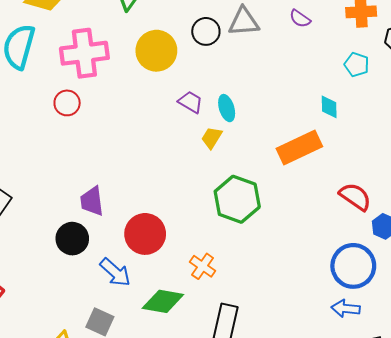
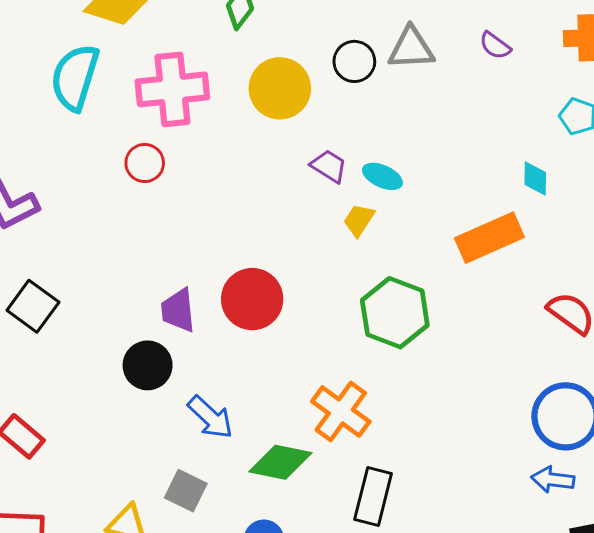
cyan ellipse: (227, 108) -> (382, 176), turned -50
red circle: (145, 234) -> (252, 299), moved
orange cross: (203, 266) -> (341, 411), size x1.5

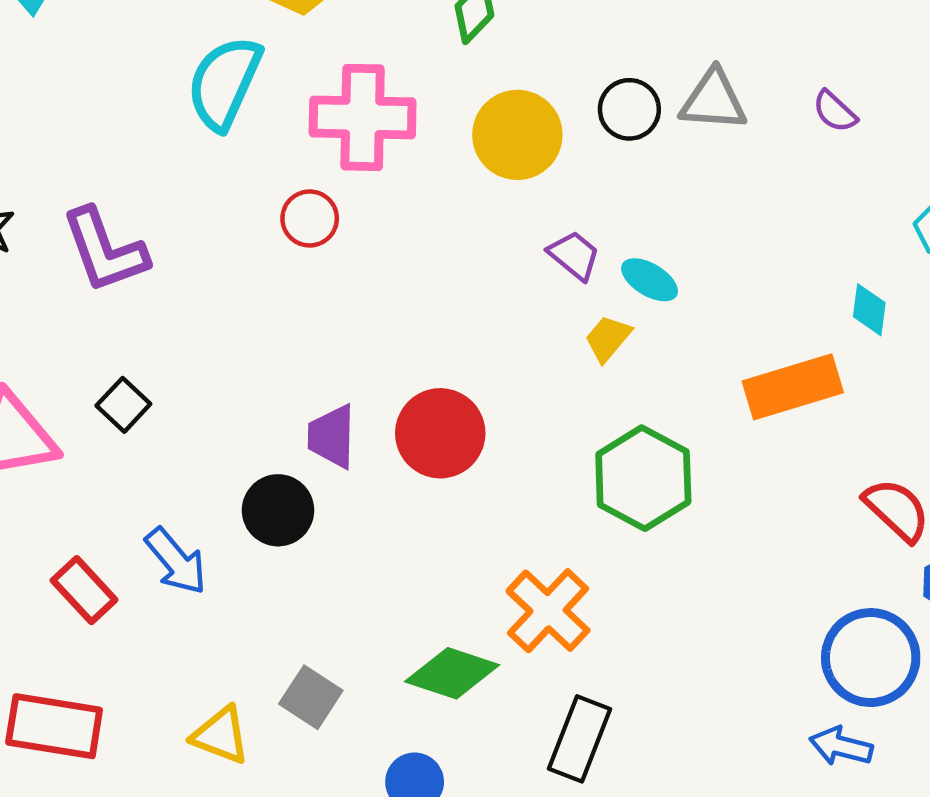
black square: (33, 306) -> (123, 405), size x0.7
blue arrow: (210, 417) -> (176, 561), moved

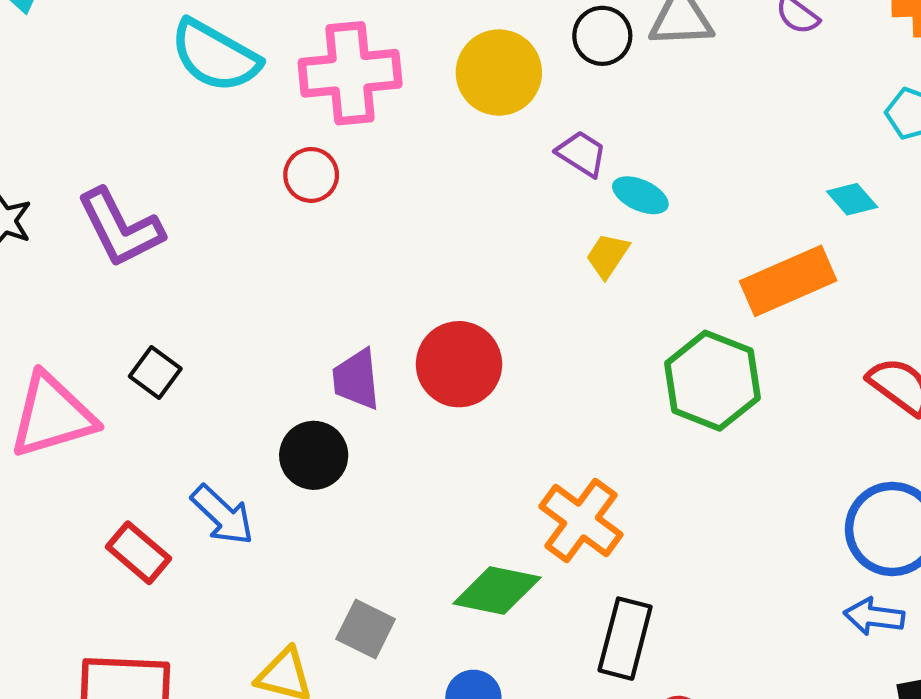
cyan semicircle: (224, 83) -> (215, 56), turned -78
purple trapezoid: (574, 255) -> (582, 154), moved
cyan diamond: (869, 310) -> (852, 199), turned -42
green hexagon: (643, 478) -> (712, 381), moved

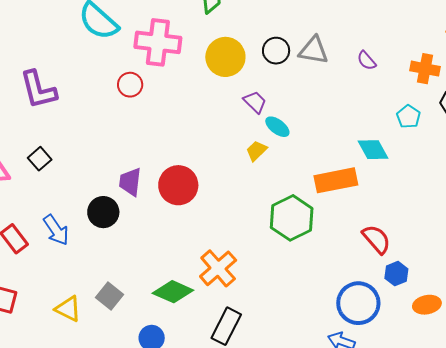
cyan diamond: (852, 199) -> (373, 150), size x1.4

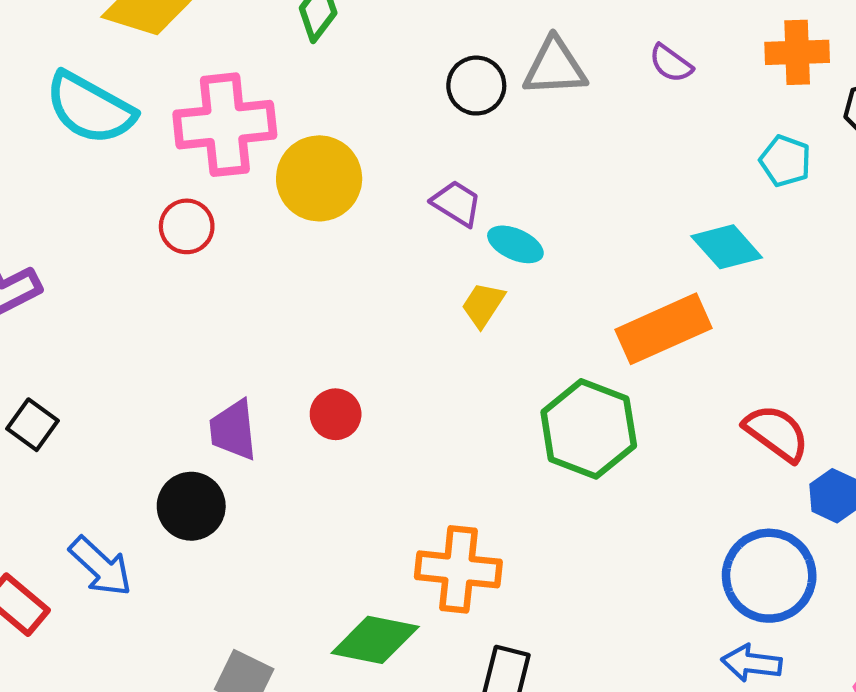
yellow circle: (225, 57) -> (319, 178), moved
red circle: (178, 185) -> (336, 414), size x0.6
orange cross: (218, 268) -> (458, 569), turned -30

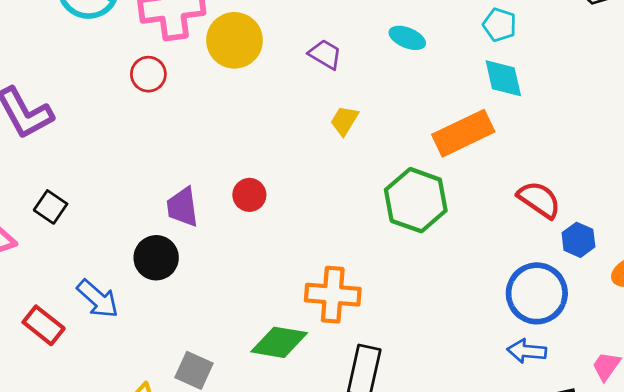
cyan pentagon: (785, 161) -> (500, 25), moved
cyan ellipse: (515, 244) -> (407, 38), moved
cyan diamond: (727, 247) -> (503, 78), turned 30

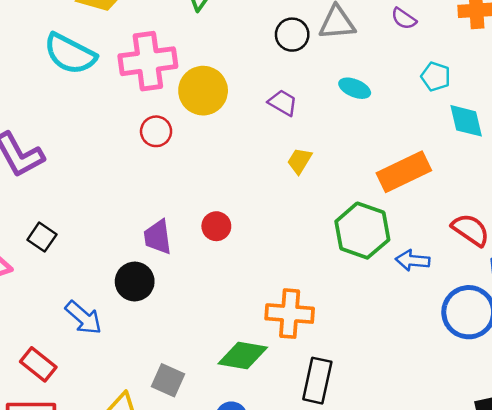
red circle: (148, 74) -> (156, 131), moved
cyan diamond: (503, 78) -> (466, 121), moved
red rectangle: (44, 325) -> (38, 364), moved
blue arrow: (527, 351) -> (413, 260), moved

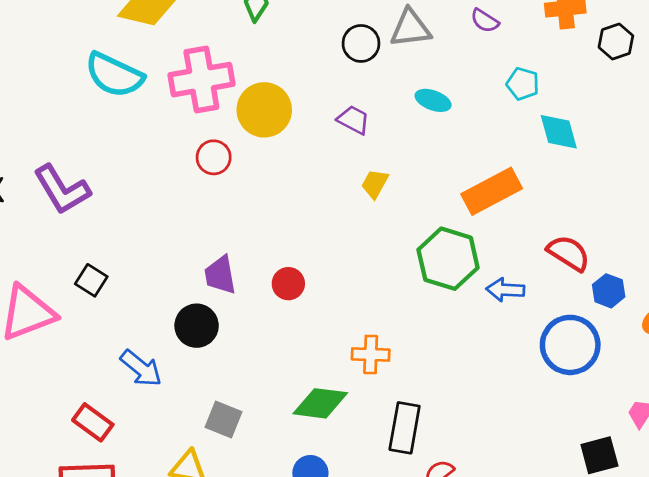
red circle: (216, 226) -> (288, 284), moved
orange cross: (290, 314) -> (371, 354), size x0.7
gray square: (168, 380) -> (224, 420), moved

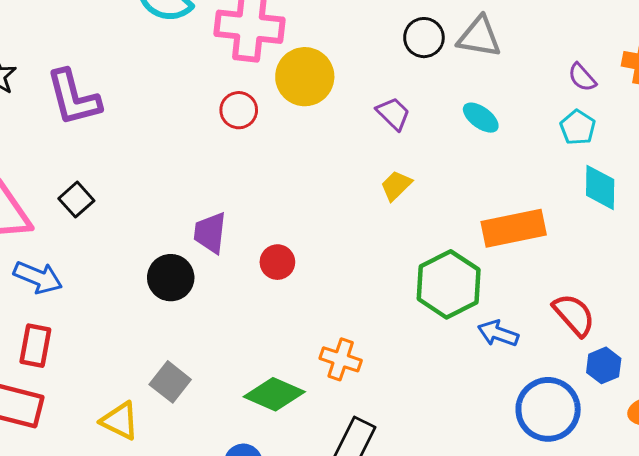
purple semicircle: (485, 21) -> (582, 77), moved
blue arrow: (141, 368) -> (38, 277), moved, turned -33
red rectangle: (93, 422) -> (35, 346), turned 48

